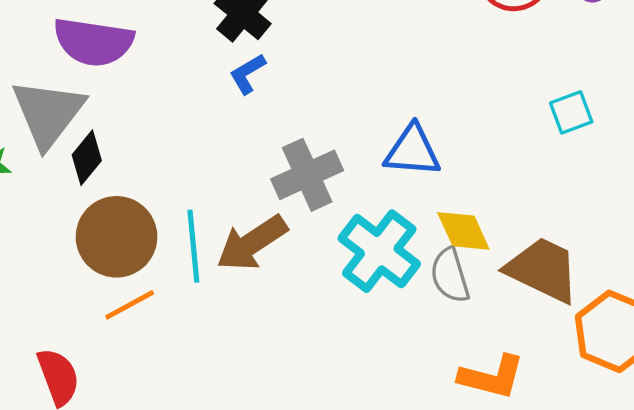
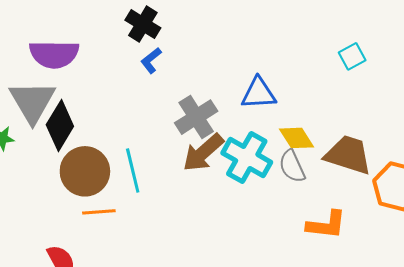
black diamond: (87, 158) -> (60, 126), size x1.5
brown arrow: (252, 243) -> (203, 153), moved
orange line: (130, 305) -> (99, 212), turned 32

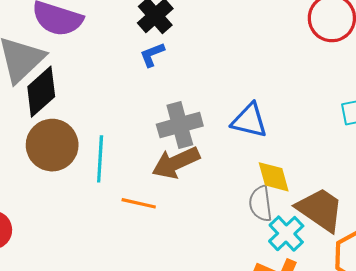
cyan cross: (247, 158) -> (286, 234), moved, size x0.7
orange line: (99, 212) -> (139, 203), moved

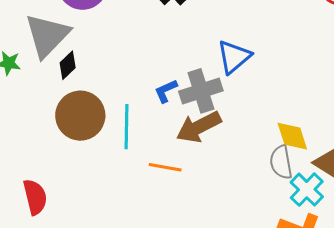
blue L-shape: (152, 55) -> (166, 91), moved
black diamond: (41, 92) -> (68, 65), size x0.6
blue triangle: (249, 121) -> (234, 57), moved, turned -51

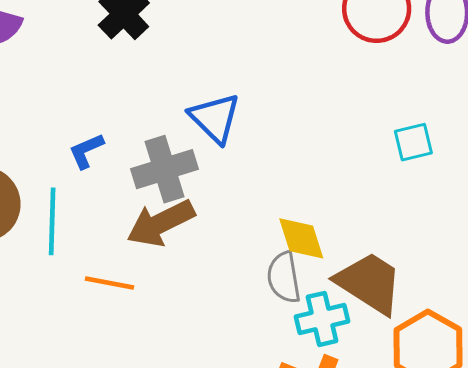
blue triangle: (234, 57) -> (215, 118), turned -36
blue L-shape: (166, 91) -> (86, 151), moved
cyan cross: (307, 190) -> (322, 319), turned 32

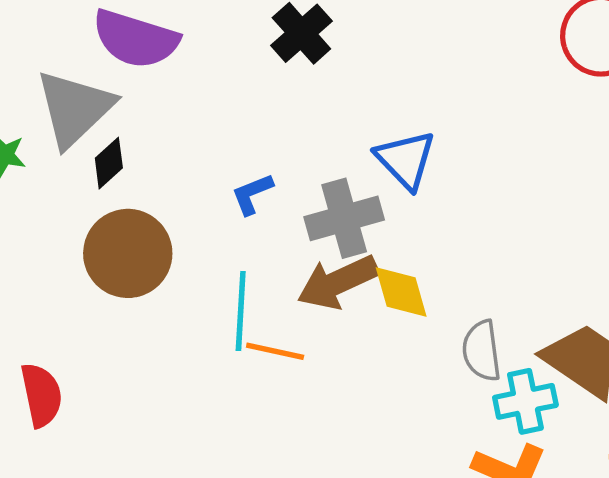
cyan line: (52, 221) -> (241, 311), moved
yellow diamond: (301, 238) -> (401, 292), moved

